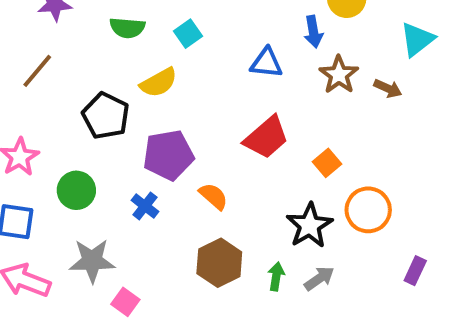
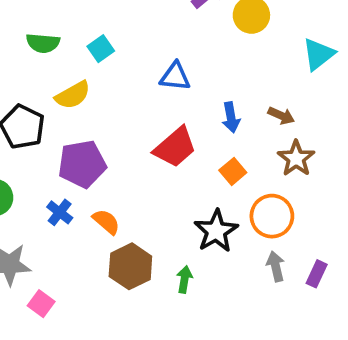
blue arrow: (313, 32) -> (231, 117), moved
brown star: (339, 75) -> (296, 158), moved
brown arrow: (388, 88) -> (281, 116), moved
orange semicircle: (213, 196) -> (106, 222), moved
gray arrow: (319, 278) -> (276, 266), moved, turned -68

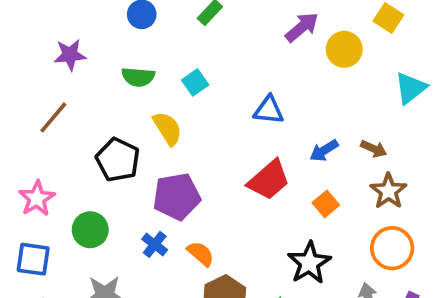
yellow semicircle: (73, 95) -> (168, 128), turned -93
blue arrow: (231, 117) -> (324, 151), turned 68
orange circle: (272, 216) -> (392, 248), moved

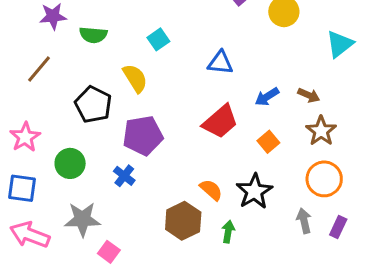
green semicircle: (138, 77) -> (93, 35), moved
orange semicircle: (201, 254) -> (211, 190), moved

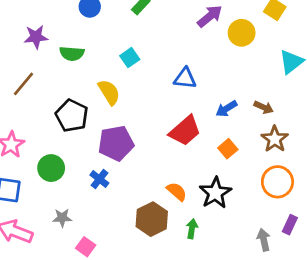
gray star: (82, 219) -> (62, 218), size x0.6
gray arrow: (304, 221) -> (264, 240), moved

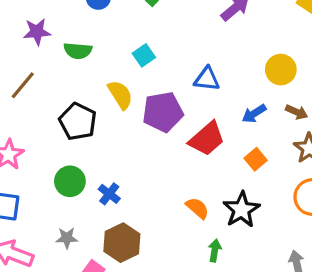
yellow circle: (242, 33) -> (281, 70), moved
purple pentagon: (116, 143) -> (163, 112), moved
green circle: (51, 168) -> (70, 181), moved
brown hexagon: (152, 219) -> (122, 243), moved

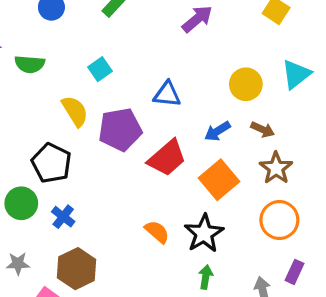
black pentagon: (78, 121) -> (51, 163), moved
orange square: (256, 159) -> (219, 180), size x1.6
green arrow: (215, 251) -> (206, 277), moved

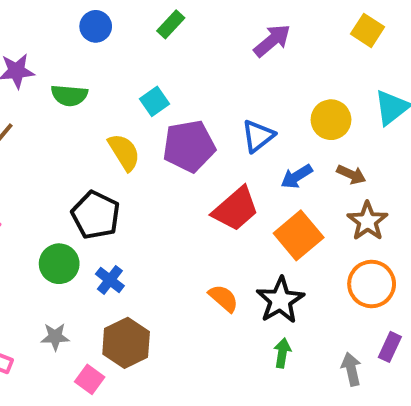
blue triangle: (167, 94) -> (258, 136), moved, turned -44
purple pentagon: (120, 130) -> (189, 146), moved

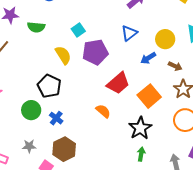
blue triangle: (258, 136) -> (129, 33), moved
blue arrow: (297, 176) -> (148, 58), moved
orange semicircle: (223, 298) -> (103, 111), moved

